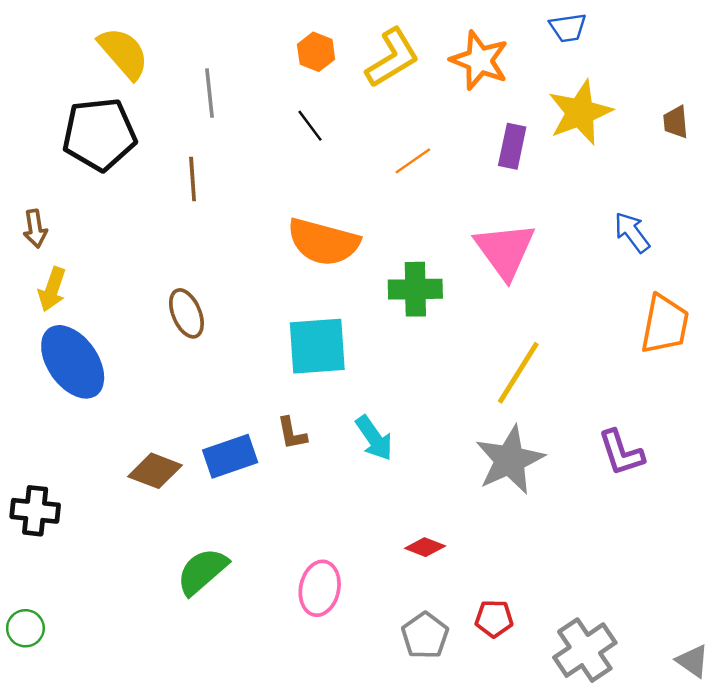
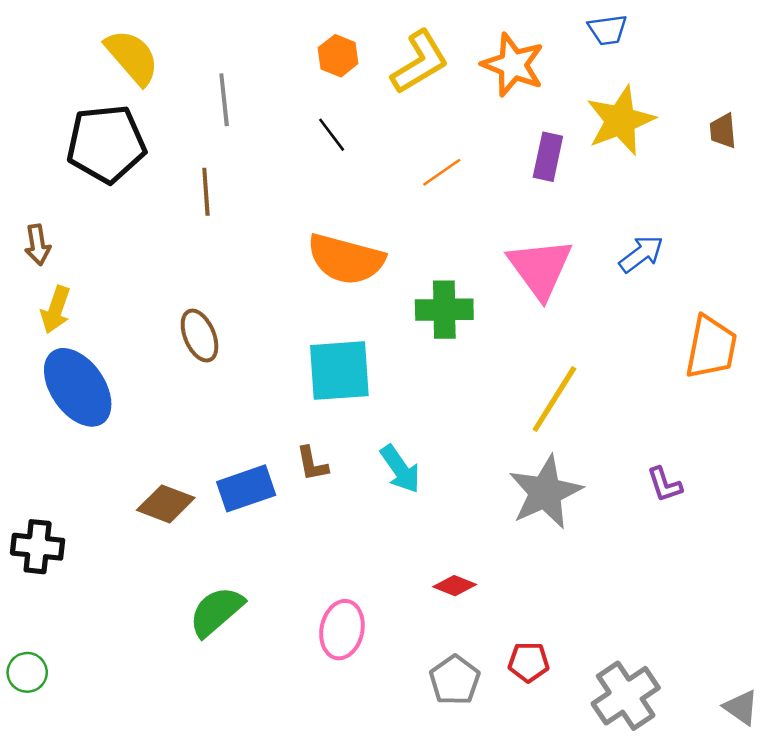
blue arrow: (632, 232) -> (641, 254), moved, turned 90
purple L-shape: (621, 453) -> (665, 485), size x0.7

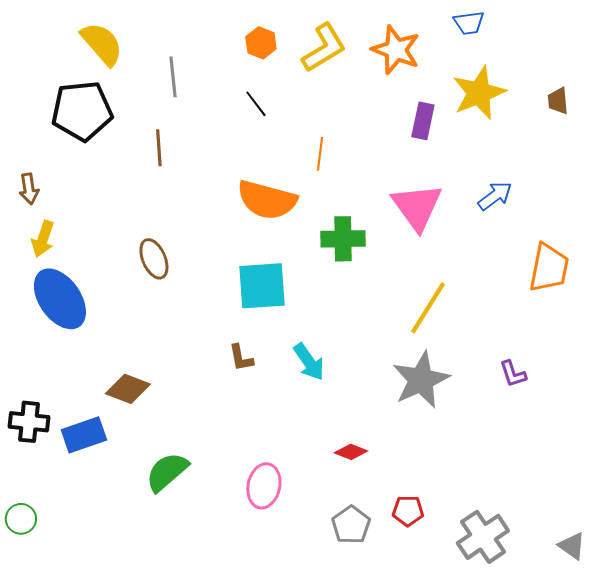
orange line: (442, 172) -> (320, 154), moved, turned -48
blue rectangle: (246, 488) -> (84, 435), moved

